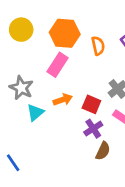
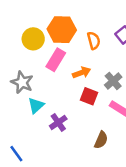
yellow circle: (21, 30) -> (33, 39), moved
orange arrow: (63, 100) -> (81, 73), moved
purple cross: (93, 129) -> (58, 122), moved

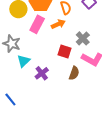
orange arrow: (81, 73) -> (58, 24), moved
brown semicircle: (101, 140) -> (74, 73), moved

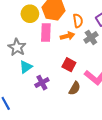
pink rectangle: (37, 24) -> (46, 32), turned -36
gray cross: (83, 38) -> (91, 37), moved

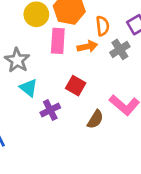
red square: (69, 65) -> (76, 86), moved
cyan triangle: (26, 67) -> (29, 88), turned -48

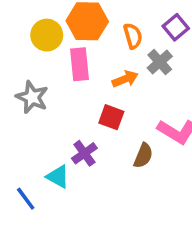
orange arrow: (87, 46) -> (125, 79), moved
cyan triangle: (29, 88) -> (58, 177), moved

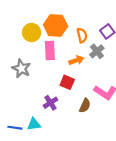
cyan triangle: (58, 177) -> (34, 124), moved, turned -40
blue line: (26, 199) -> (15, 128), turned -48

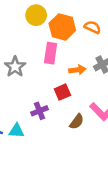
yellow circle: (32, 33) -> (36, 15), moved
orange semicircle: (82, 35) -> (92, 27), moved, turned -64
red square: (67, 82) -> (62, 92), turned 32

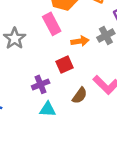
pink rectangle: (51, 53) -> (52, 24), turned -36
cyan triangle: (16, 131) -> (48, 109), moved

